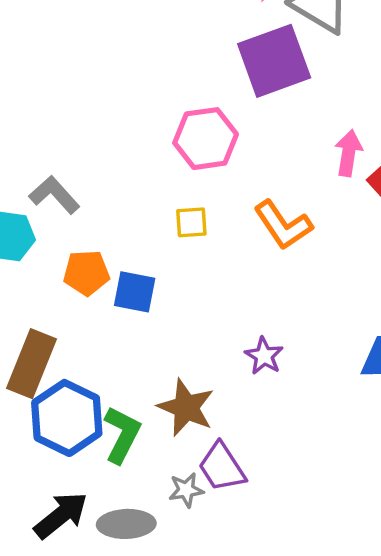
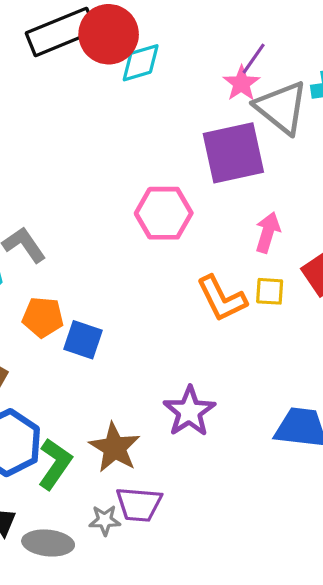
pink arrow: (348, 153) -> (268, 232), moved
yellow square: (191, 222) -> (270, 291), moved
purple star: (264, 356) -> (189, 411), size x1.5
purple trapezoid: (222, 467) -> (139, 504), turned -60

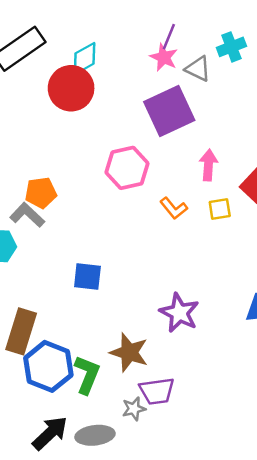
red circle: (109, 34) -> (71, 88), moved
gray triangle: (282, 108) -> (198, 69), size x0.6
orange L-shape: (222, 299) -> (174, 208), moved, size x0.7
orange pentagon: (43, 317) -> (41, 193), moved

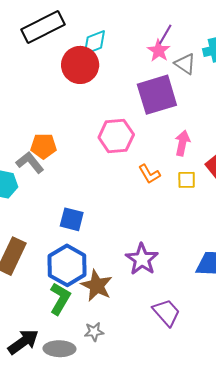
blue hexagon: (48, 366) -> (67, 265), moved
purple trapezoid: (157, 391) -> (166, 313), moved, turned -132

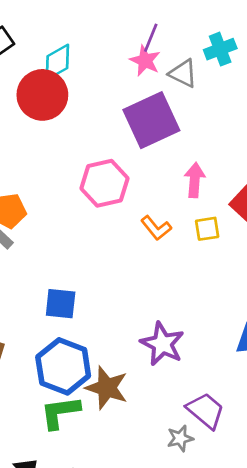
green L-shape: (60, 299) -> (60, 412), turned -120
gray star: (94, 332) -> (180, 438), moved

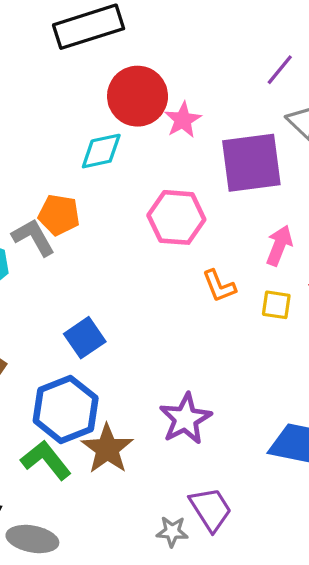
pink star: (145, 61) -> (183, 120), moved
cyan diamond: (57, 62) -> (101, 151), moved
blue square: (61, 304) -> (85, 338), turned 32
green L-shape: (60, 412) -> (46, 460), turned 42

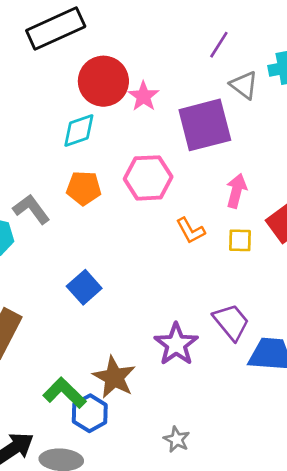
orange pentagon: (59, 215) -> (84, 188), moved
blue hexagon: (66, 409) -> (90, 413), moved, size x0.7
purple trapezoid: (211, 509) -> (231, 322), moved
gray star: (172, 532) -> (177, 439), turned 30

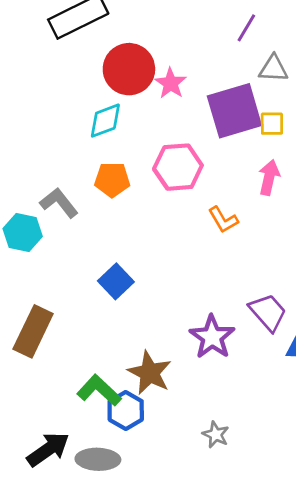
gray triangle: (244, 85) -> (273, 69), turned -32
yellow square: (240, 240) -> (272, 124), moved

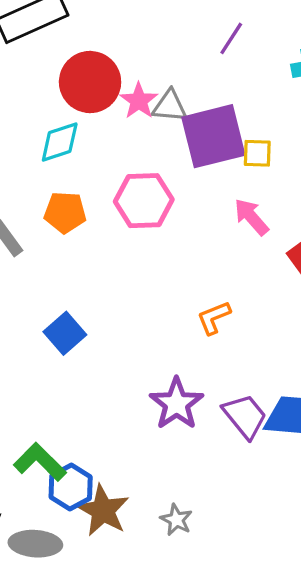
gray triangle: (273, 69) -> (170, 106), moved
pink arrow: (269, 177) -> (251, 217), turned -56
orange L-shape: (223, 220) -> (214, 318), moved, turned 96
purple trapezoid: (268, 312) -> (245, 416), moved
brown star: (150, 373) -> (103, 510), moved

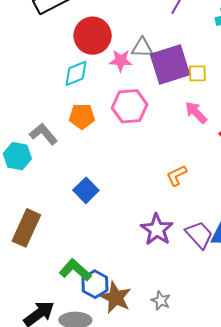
pink star: (139, 101) -> (121, 61), moved, turned -30

